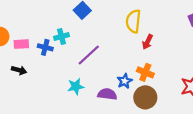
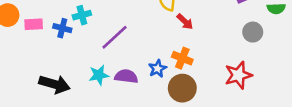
red arrow: (147, 42) -> (185, 22), turned -72
black arrow: (19, 70) -> (54, 84), moved, size x1.6
purple semicircle: (107, 94) -> (126, 76), moved

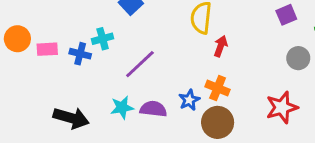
red arrow: (185, 22) -> (221, 46), turned -114

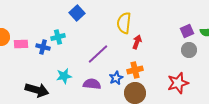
purple square: (286, 15) -> (187, 31), moved
purple line: (140, 64) -> (98, 54), moved
orange cross: (218, 88) -> (135, 70), turned -35
cyan star: (122, 107) -> (64, 76), moved

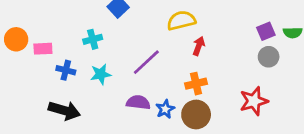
yellow semicircle: (124, 23) -> (181, 20), turned 70
blue cross: (43, 47) -> (66, 70), moved
cyan star: (64, 76) -> (101, 74), moved
blue star: (116, 78) -> (165, 109), moved

